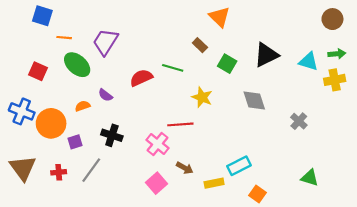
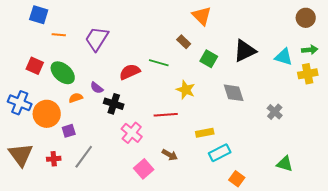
green ellipse: (77, 65) -> (63, 73), moved
black cross: (112, 135) -> (114, 104), moved
pink cross: (158, 144) -> (132, 133), moved
yellow rectangle: (214, 183) -> (205, 133), moved

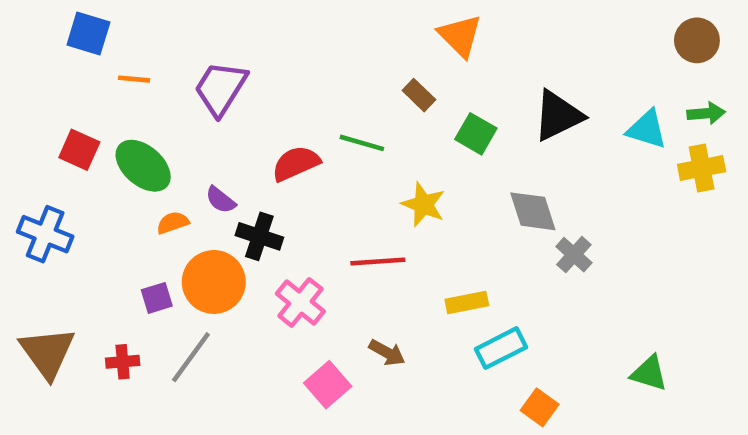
gray cross: (275, 112) -> (574, 255), moved
orange circle: (47, 114) -> (214, 282), moved

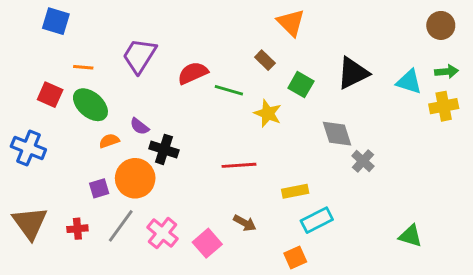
orange line: (134, 79) -> (83, 67), moved
red semicircle: (296, 163) -> (193, 73), moved
yellow star: (423, 204) -> (268, 113), moved
pink cross: (300, 302) -> (163, 233), moved
orange square: (540, 407) -> (295, 258), moved, turned 30

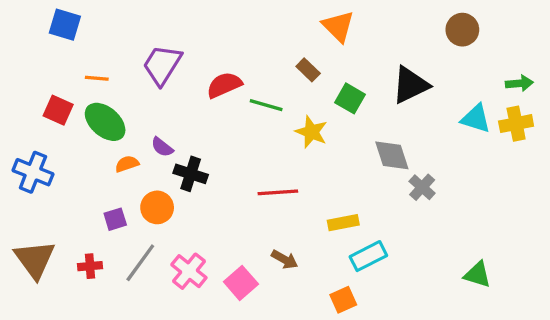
brown circle: (441, 25) -> (462, 30), moved
cyan triangle: (409, 82) -> (476, 119), moved
orange circle: (135, 178) -> (157, 207), size x0.7

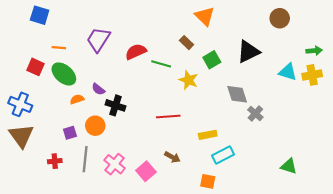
green square: (350, 98) -> (212, 60), turned 30
brown triangle: (35, 259) -> (21, 136), moved
gray line: (140, 263) -> (85, 159), turned -30
orange square: (343, 300) -> (208, 181), turned 35

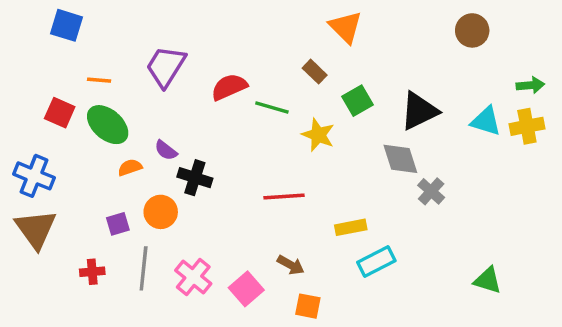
black triangle: (248, 52) -> (419, 111), moved
orange square: (208, 181) -> (308, 306), moved

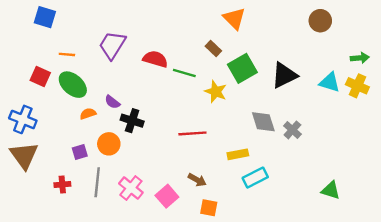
red semicircle: (229, 87) -> (155, 59), turned 40
green square: (358, 101) -> (242, 68), size x1.4
yellow cross: (527, 126) -> (357, 86), turned 35
gray diamond: (400, 159) -> (263, 122), moved

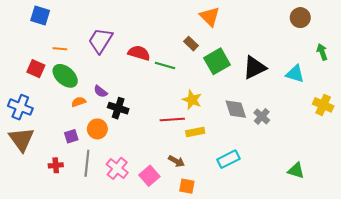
brown circle: (320, 21) -> (300, 18), moved
green arrow: (360, 58) -> (322, 52), turned -105
yellow cross: (357, 86) -> (323, 105), moved
yellow star: (216, 92) -> (192, 100), moved
yellow rectangle: (238, 154) -> (195, 132), moved

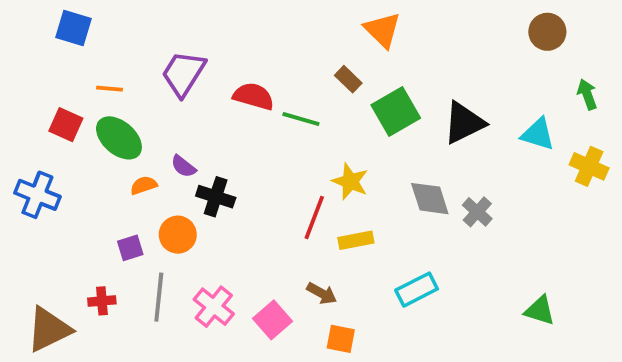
yellow cross: (323, 105) -> (589, 166), moved
red line: (172, 120) -> (314, 218), turned -65
brown triangle: (21, 139) -> (49, 329), moved, turned 40

